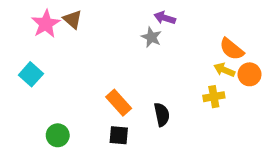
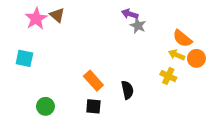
gray star: (151, 37) -> (138, 26), moved
cyan square: (31, 74) -> (24, 58), turned -30
yellow cross: (214, 97) -> (168, 76), turned 35

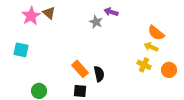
gray star: (138, 26) -> (96, 22), moved
orange circle: (196, 58) -> (169, 70), moved
black semicircle: (127, 90) -> (99, 74), moved

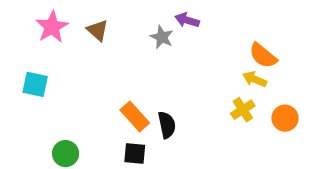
brown triangle: (49, 13) -> (98, 30), moved
yellow cross: (144, 65) -> (243, 110), turned 32

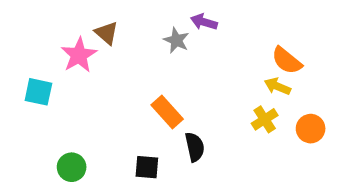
pink star: (52, 27) -> (79, 55), moved
orange rectangle: (135, 116) -> (167, 112), moved
black semicircle: (167, 125) -> (195, 147), moved

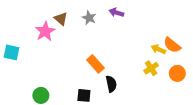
gray star: (176, 40) -> (89, 18), moved
orange semicircle: (287, 61) -> (172, 45), moved
cyan square: (38, 92) -> (11, 52), moved

